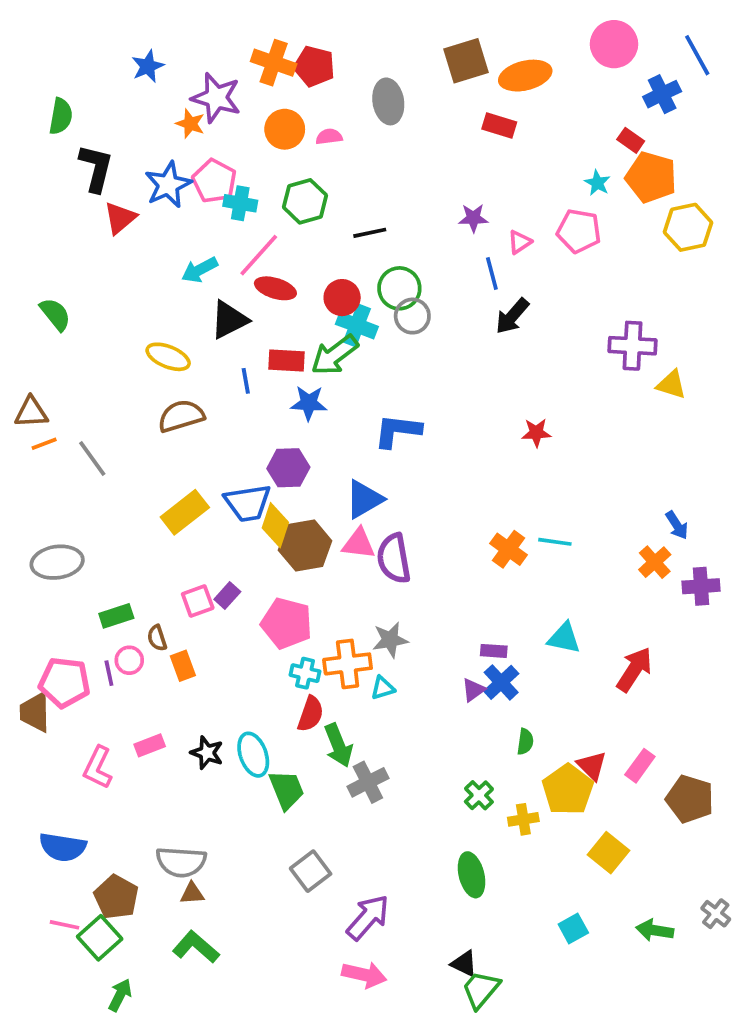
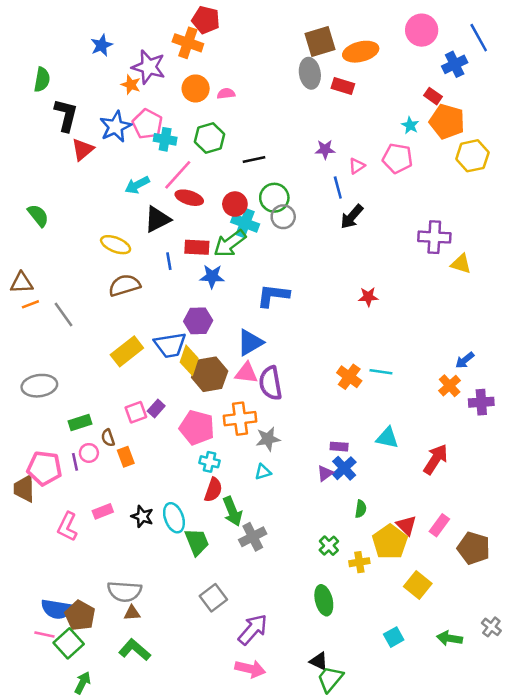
red pentagon: (314, 66) -> (206, 20), moved
gray ellipse: (388, 101) -> (310, 73), moved
blue arrow: (677, 525) -> (465, 360), turned 84
orange cross: (348, 664) -> (240, 419), moved
blue semicircle: (63, 847) -> (57, 609), moved

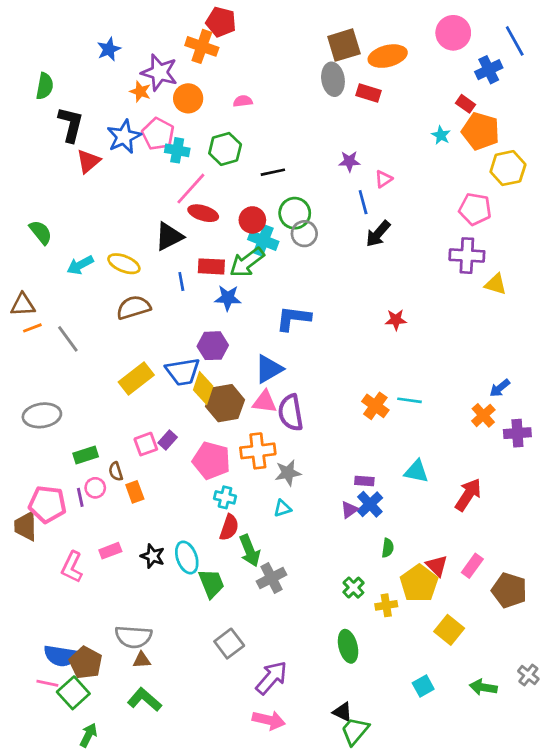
orange circle: (196, 88) -> (188, 98), moved
pink pentagon: (397, 158) -> (475, 209), moved
cyan arrow: (137, 185) -> (80, 265), moved

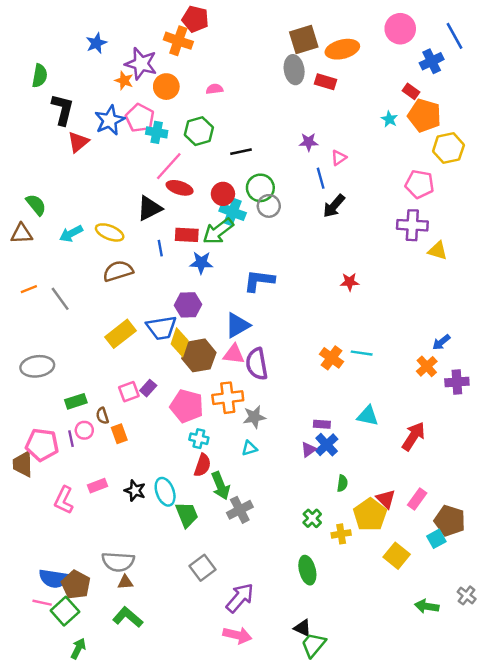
brown triangle: (23, 305) -> (22, 234), moved
cyan square: (423, 686) -> (436, 539), moved

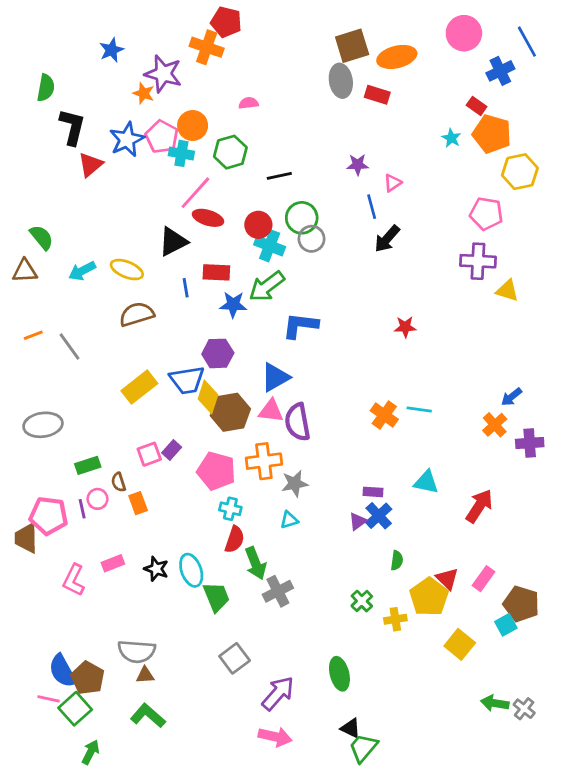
orange circle: (166, 87) -> (193, 126), moved
green arrow: (218, 231) -> (267, 286), moved
green ellipse: (307, 570) -> (339, 674), moved
blue semicircle: (54, 579) -> (63, 671), turned 52
gray cross: (467, 595) -> (524, 709), moved

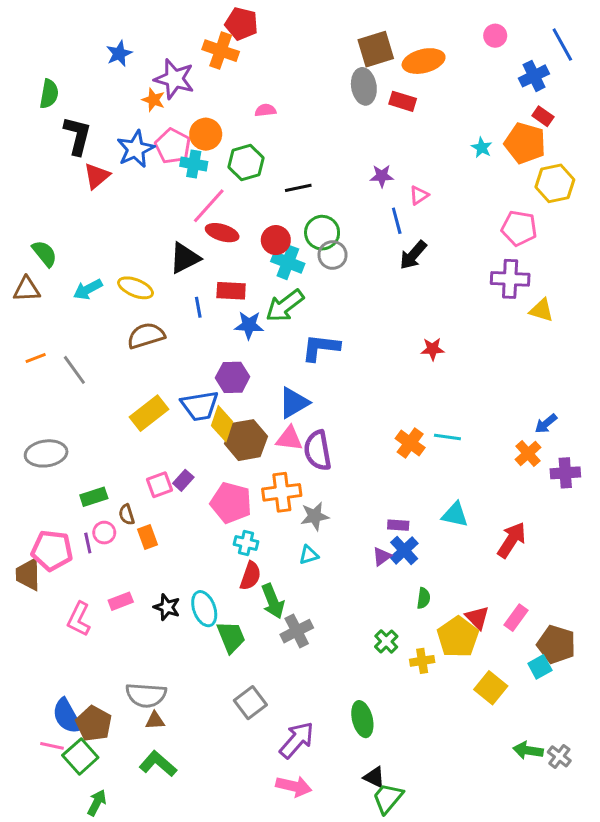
pink circle: (464, 33) -> (495, 36), size x0.6
red rectangle: (477, 106) -> (543, 116), moved

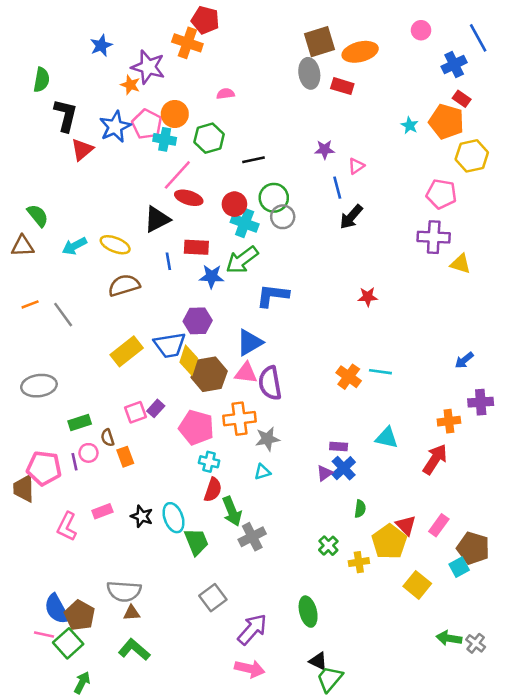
orange cross: (528, 453) -> (449, 421), moved, turned 35

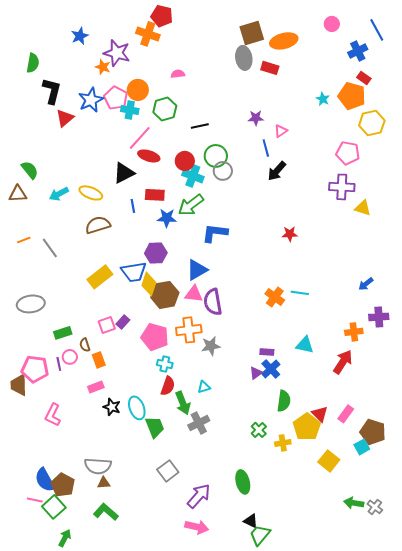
cyan triangle: (262, 472) -> (204, 387), moved
green semicircle: (360, 509) -> (284, 401), size x1.5
pink rectangle: (102, 511) -> (96, 387), moved

